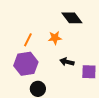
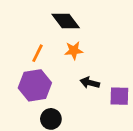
black diamond: (72, 18) -> (66, 21), moved

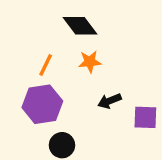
black arrow: (90, 83) -> (109, 101), turned -36

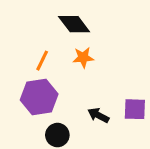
black arrow: (109, 101) -> (98, 115), moved, turned 50

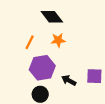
purple hexagon: (39, 97) -> (42, 68), moved

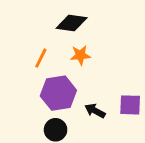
black diamond: (52, 17) -> (72, 23), turned -45

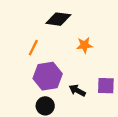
orange star: (80, 55) -> (84, 45), moved

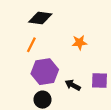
black diamond: (58, 19) -> (40, 18), moved

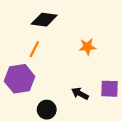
purple hexagon: (45, 72) -> (20, 79), moved

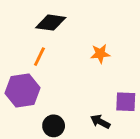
black arrow: (80, 94) -> (100, 122), moved

